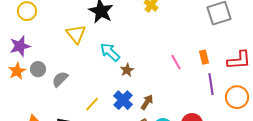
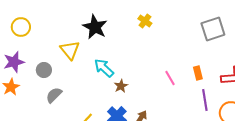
gray circle: (38, 69) -> (44, 70), moved

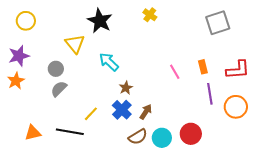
gray circle: (44, 70) -> (56, 69), moved
brown star: (121, 86) -> (126, 88), moved

